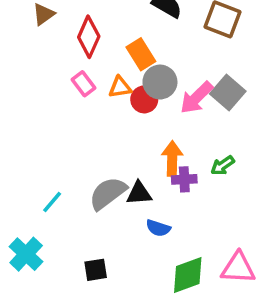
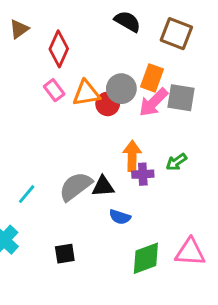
orange rectangle: (141, 54) -> (152, 78), moved, turned 52
orange triangle: (120, 87) -> (86, 93), size x1.4
gray square: (228, 92) -> (181, 98), turned -32

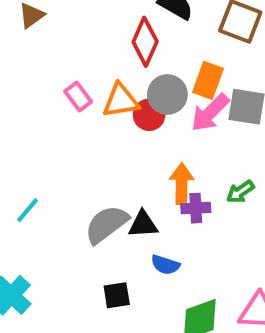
red diamond: (59, 49) -> (145, 42), moved
cyan line: (27, 194) -> (27, 210), moved
black square: (65, 254) -> (117, 295), moved

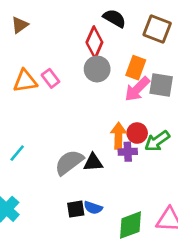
gray circle: (167, 94) -> (97, 69), moved
orange triangle: (121, 101) -> (25, 81), moved
red circle: (149, 115) -> (137, 133), moved
green arrow: (240, 192) -> (157, 141), size x1.4
blue semicircle: (165, 265) -> (93, 208), moved

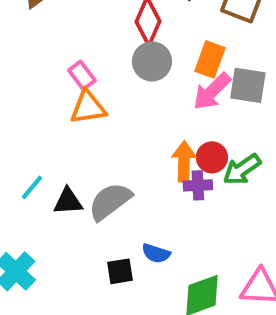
orange triangle: (25, 81) -> (88, 107), moved
black triangle: (93, 162) -> (68, 201), moved
blue semicircle: (93, 208) -> (156, 253), moved

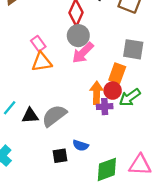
orange rectangle: (210, 59) -> (117, 73), moved
pink arrow: (212, 91) -> (83, 53), moved

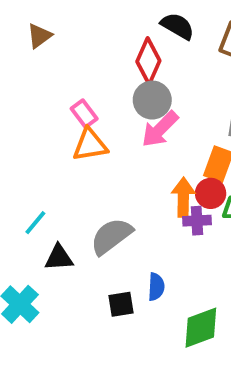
black triangle: (30, 116) -> (59, 258), moved
blue semicircle: (81, 145) -> (156, 287), turned -105

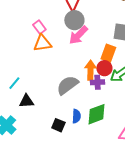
gray semicircle: (111, 236) -> (67, 85), moved
black square: (121, 304) -> (58, 125), turned 32
green diamond: (201, 328) -> (96, 114), moved

